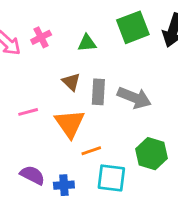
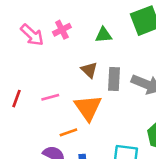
orange line: (91, 151) -> (68, 132), moved

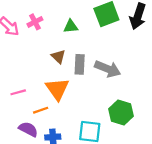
pink line: (50, 97) -> (18, 92), moved

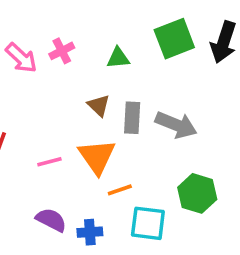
pink line: (18, 92) -> (49, 162), moved
orange line: (41, 110) -> (120, 190), moved

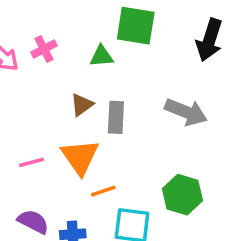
green square: (174, 39) -> (136, 26), moved, turned 30
brown triangle: (99, 105) -> (82, 105), turned 40
gray arrow: (176, 125) -> (186, 112), moved

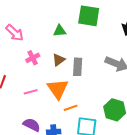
pink cross: (44, 49) -> (33, 58), moved
green triangle: (102, 56) -> (60, 31), moved

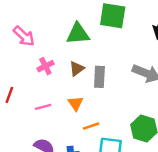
green triangle: (60, 31) -> (78, 34), size x1.5
orange triangle: (58, 89) -> (75, 103), size x0.6

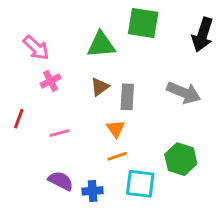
pink cross: (45, 66) -> (51, 81), moved
orange triangle: (75, 103) -> (116, 129), moved

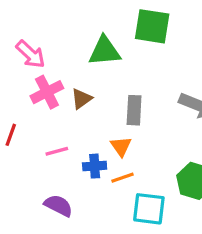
pink cross: (51, 81) -> (47, 92), size x1.4
brown triangle: (100, 87) -> (81, 99), moved
blue cross: (93, 191) -> (95, 166), moved

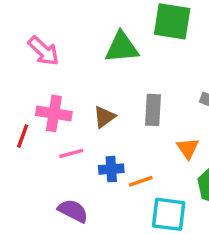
pink cross: (47, 92) -> (54, 113), moved, turned 36
brown triangle: (81, 99) -> (104, 117), moved
orange triangle: (121, 146) -> (188, 148), moved

